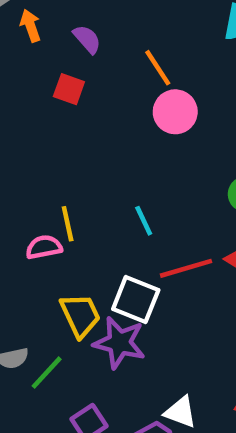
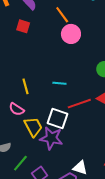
cyan line: (144, 221) -> (59, 83), turned -56
pink semicircle: (44, 247) -> (17, 109), moved, turned -133
green line: (47, 373) -> (20, 163), moved

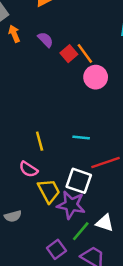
red square: (23, 26) -> (69, 54), moved, turned 32
green line: (20, 163) -> (81, 231), moved
white triangle: (80, 168) -> (105, 223), moved

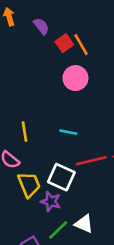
pink circle: (96, 77) -> (75, 78), moved
purple star: (71, 205) -> (51, 202), size x0.7

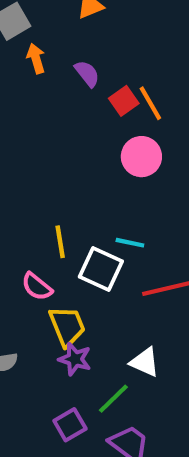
white square: (61, 177) -> (101, 269), moved
purple star: (51, 202) -> (75, 359), moved
white triangle: (84, 224) -> (145, 362), moved

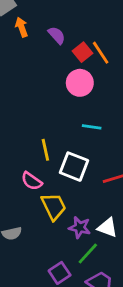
pink circle: (141, 157) -> (80, 83), moved
cyan line: (130, 243) -> (92, 127), moved
purple star: (75, 359) -> (80, 227), moved

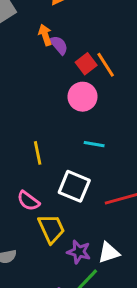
orange arrow: (22, 27) -> (45, 35), moved
yellow line: (45, 150) -> (38, 153), moved
white triangle: (107, 228) -> (109, 253), turned -40

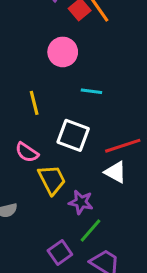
pink circle: (82, 97) -> (63, 52), moved
white triangle: (109, 253) -> (115, 172), moved, turned 50

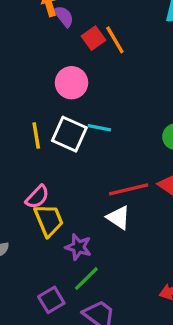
white square: (73, 135) -> (69, 134), moved
pink semicircle: (27, 152) -> (37, 197), moved, turned -85

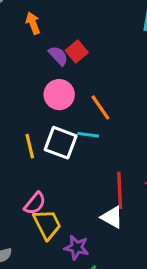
purple semicircle: (64, 16) -> (58, 56), moved
orange line: (115, 40) -> (100, 108), moved
red line: (129, 189) -> (120, 190), turned -75

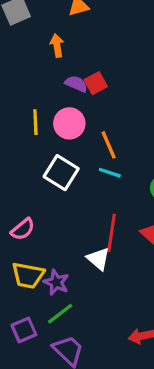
purple semicircle: (58, 56) -> (76, 84), turned -35
cyan line: (88, 135) -> (110, 173), moved
yellow line: (30, 146) -> (35, 122), moved
yellow trapezoid: (47, 224) -> (28, 275), moved, turned 116

